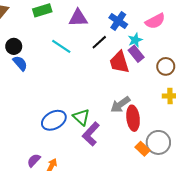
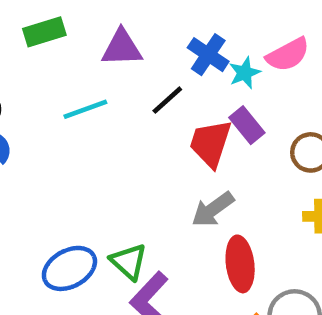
cyan star: (135, 40) -> (245, 73), moved
cyan line: (61, 46) -> (85, 109), turned -54
red trapezoid: (119, 62) -> (210, 143), turned 35
gray arrow: (120, 104) -> (213, 209), moved

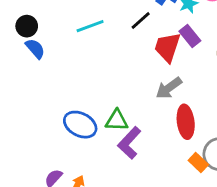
green triangle: (129, 262) -> (117, 120), turned -40
blue ellipse: (69, 268) -> (80, 125), turned 56

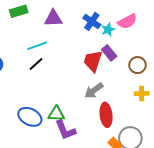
black line: (141, 20) -> (36, 64), moved
purple L-shape: (129, 143) -> (65, 130), turned -65

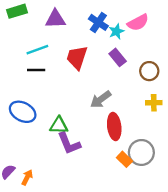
red trapezoid: (93, 61) -> (77, 57), moved
black line: (36, 64) -> (36, 70), turned 42
blue ellipse: (30, 117) -> (23, 112), moved

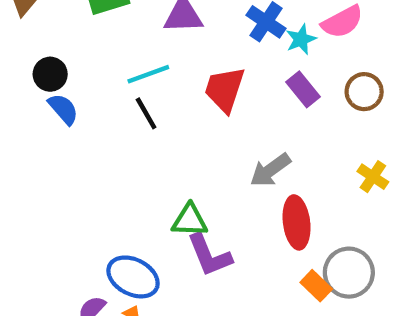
black line: (36, 70) -> (146, 113), turned 60
brown circle: (149, 71) -> (364, 92), moved
yellow cross: (154, 103) -> (373, 177), turned 35
blue ellipse: (23, 112) -> (133, 277), moved

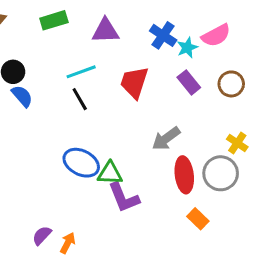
gray circle: (349, 273) -> (221, 173), moved
blue ellipse: (133, 277) -> (81, 163), moved

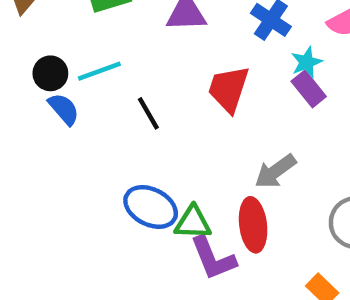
cyan star: (187, 48) -> (307, 62), moved
cyan line: (81, 72) -> (99, 71), moved
red ellipse: (184, 175) -> (253, 225), moved

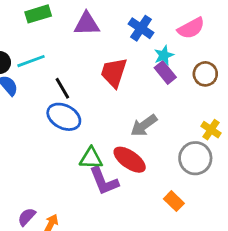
blue ellipse: (151, 207) -> (64, 117), moved
red ellipse: (253, 225) -> (130, 160), turned -48

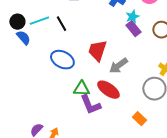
red trapezoid: (114, 72) -> (97, 51), moved
black line: (62, 88) -> (61, 24), moved

